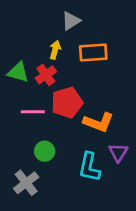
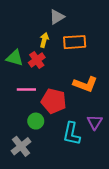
red pentagon: (67, 102) -> (54, 101), moved, turned 30
orange L-shape: (99, 122) -> (85, 84), moved

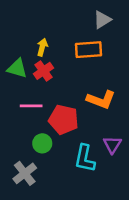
gray triangle: (57, 17) -> (102, 20), moved
yellow arrow: (44, 40) -> (42, 47), moved

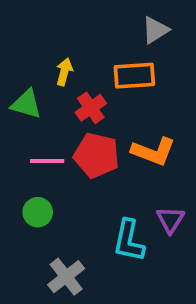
red cross: (44, 71) -> (91, 108), moved
red pentagon: (64, 120) -> (96, 155), moved
green circle: (42, 143) -> (38, 212), moved
gray cross: (25, 173) -> (66, 277), moved

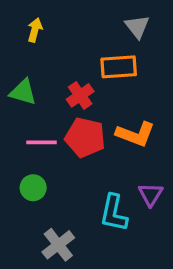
gray triangle: (155, 30) -> (137, 27), turned -36
yellow arrow: (64, 72) -> (35, 30), moved

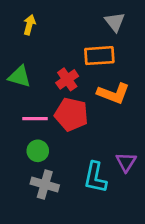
orange L-shape: (136, 134) -> (113, 93), moved
green circle: (33, 188) -> (38, 151), moved
gray cross: (58, 245) -> (45, 184), moved, turned -36

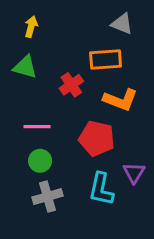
gray triangle: (115, 22) -> (122, 24), turned -30
green triangle: (20, 77) -> (25, 67), moved
red pentagon: (71, 114) -> (97, 138), moved
gray cross: (45, 184) -> (47, 197), turned -32

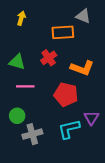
orange rectangle: (106, 59) -> (63, 32), moved
green triangle: (25, 67) -> (17, 62), moved
green circle: (40, 161) -> (17, 116), moved
cyan L-shape: (101, 189) -> (69, 129), turned 65

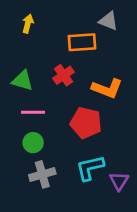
green circle: (17, 116) -> (33, 143), moved
purple triangle: (91, 118) -> (119, 181), moved

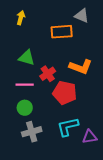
red cross: (63, 75) -> (48, 74), moved
green triangle: (22, 81) -> (27, 58), moved
purple triangle: (119, 181) -> (90, 137), turned 49

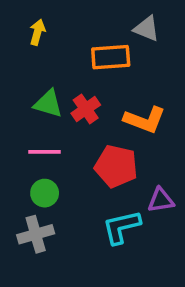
red cross: (48, 74) -> (86, 109), moved
gray cross: (32, 132) -> (36, 234), moved
purple triangle: (90, 137) -> (161, 200), moved

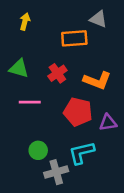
green triangle: (48, 104) -> (19, 68), moved
green circle: (45, 193) -> (38, 150), moved
purple triangle: (161, 200) -> (108, 123), moved
gray cross: (36, 234) -> (56, 172), moved

